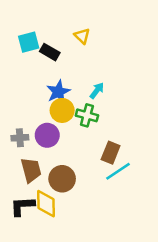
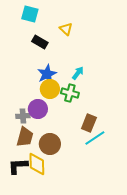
cyan square: (29, 42) -> (30, 14), moved, turned 30
gray cross: (20, 138) -> (23, 116), moved
brown trapezoid: (31, 170) -> (25, 137), turned 30

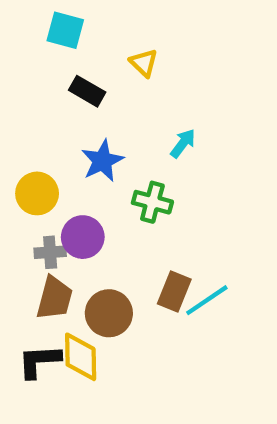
cyan arrow: (78, 73) -> (183, 143), moved
yellow circle: (50, 89) -> (37, 193), moved
brown rectangle: (89, 123) -> (174, 291), moved

